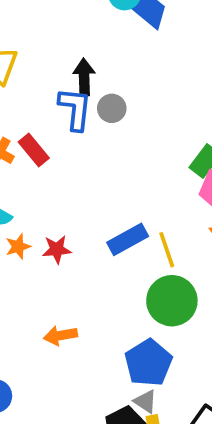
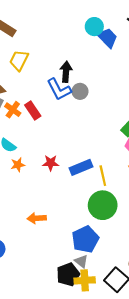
blue L-shape: (75, 109) -> (59, 89), turned 140
red star: (57, 249) -> (51, 163), moved

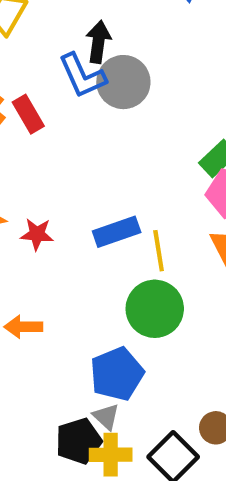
gray circle: (80, 91) -> (123, 82), size x1.6
red star: (51, 163) -> (37, 234), moved

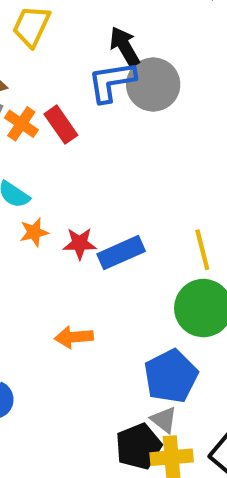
black arrow: (98, 42) -> (125, 47), turned -33
blue L-shape: (82, 76) -> (112, 82), turned 110
blue rectangle: (117, 232) -> (121, 253), moved

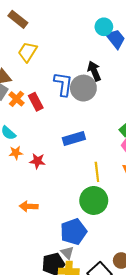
black arrow: (125, 47) -> (94, 71), moved
blue L-shape: (112, 82) -> (63, 84), turned 100
blue rectangle: (121, 253) -> (74, 138), moved

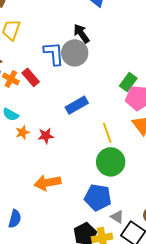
orange arrow: (29, 206) -> (47, 183), size x1.4
blue pentagon: (74, 232) -> (98, 197), turned -30
gray triangle: (67, 253) -> (117, 217), moved

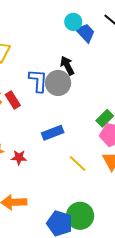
yellow line: (107, 133) -> (78, 163), turned -36
green circle: (111, 162) -> (80, 216), moved

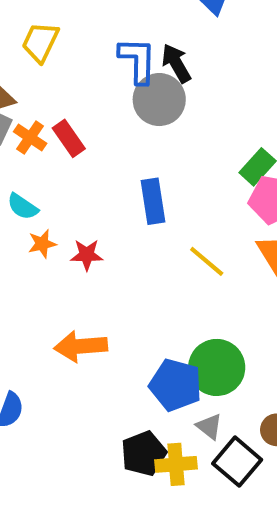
blue L-shape: (38, 81) -> (138, 60), moved
blue rectangle: (53, 133) -> (153, 201), turned -75

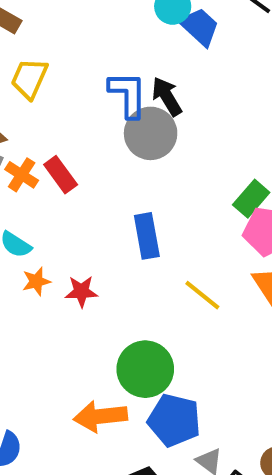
orange arrow: (81, 346) -> (100, 416), moved
green circle: (217, 367) -> (145, 369), moved

